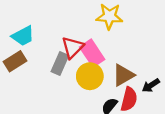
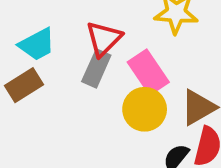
red triangle: (73, 47) -> (104, 39), moved
gray rectangle: (60, 64) -> (96, 68), moved

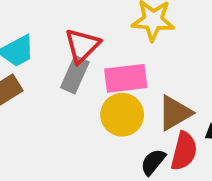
pink rectangle: (148, 72) -> (126, 78), turned -63

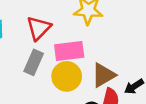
gray rectangle: (75, 75) -> (34, 62), moved

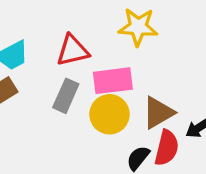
red triangle: (39, 28) -> (73, 50), turned 32

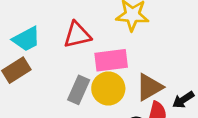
gray rectangle: (66, 96) -> (79, 90), moved

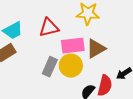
brown triangle: (149, 87) -> (96, 49), moved

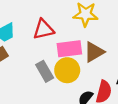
gray rectangle: (50, 67) -> (45, 71), turned -54

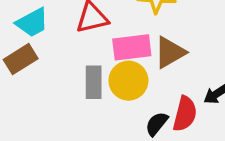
gray rectangle: (45, 71) -> (94, 82), turned 30

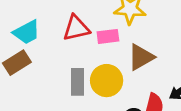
pink rectangle: (132, 47) -> (108, 36), moved, size x0.7

